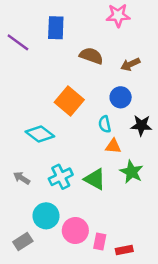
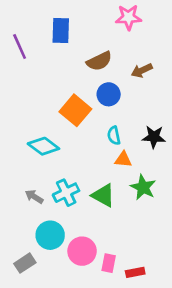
purple line: (18, 42) -> (20, 46), turned 30
brown semicircle: (91, 56) -> (99, 61), turned 135
blue circle: (121, 97) -> (109, 94), moved
gray arrow: (22, 178) -> (34, 197), moved

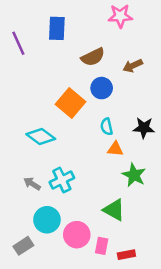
green triangle: (103, 195) -> (114, 210), moved

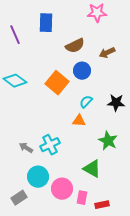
cyan semicircle: (107, 127) -> (86, 102), turned 56
cyan diamond: (41, 137) -> (15, 81), moved
orange triangle: (115, 149) -> (79, 121), moved

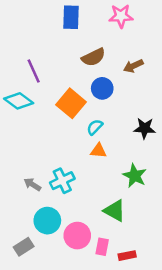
blue rectangle: (46, 23) -> (71, 17), moved
purple line: (15, 35) -> (34, 71), moved
cyan semicircle: (86, 102) -> (95, 127), moved

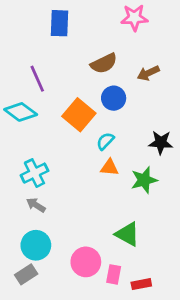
blue rectangle: (71, 17) -> (59, 23), moved
green star: (135, 176) -> (144, 180), moved, turned 30
cyan cross: (62, 181) -> (34, 173), moved
cyan circle: (47, 221) -> (36, 245), moved

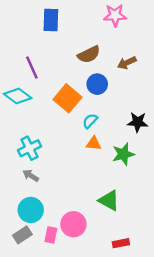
pink rectangle: (114, 274) -> (51, 235), moved

